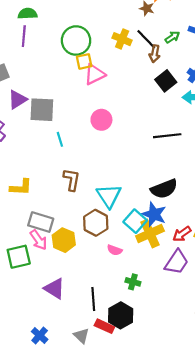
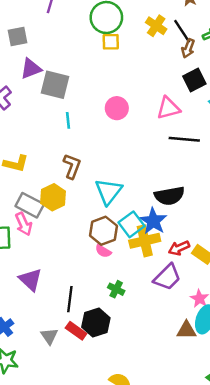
pink triangle: (95, 74) -> (168, 108), moved
brown hexagon: (96, 223) -> (103, 231), moved
yellow hexagon: (64, 240) -> (53, 197), moved

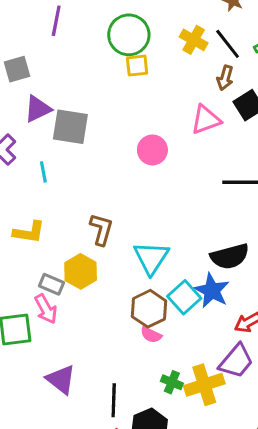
brown arrow: (188, 48) -> (225, 78), moved
pink triangle: (168, 108) -> (206, 120), moved
cyan line: (68, 120) -> (43, 172), moved
gray rectangle: (30, 205) -> (52, 284), size x0.7
yellow cross: (145, 241) -> (204, 385), moved

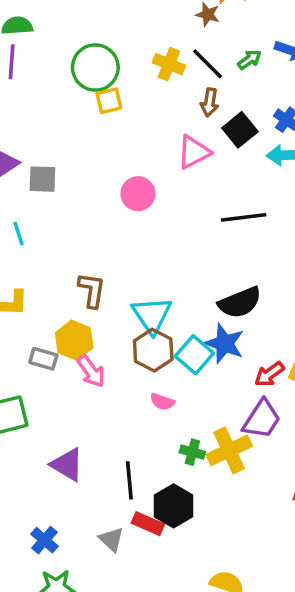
gray square: (70, 127) -> (42, 179), size x0.7
pink arrow: (46, 309) -> (91, 371), moved
brown hexagon: (149, 309) -> (153, 350), moved

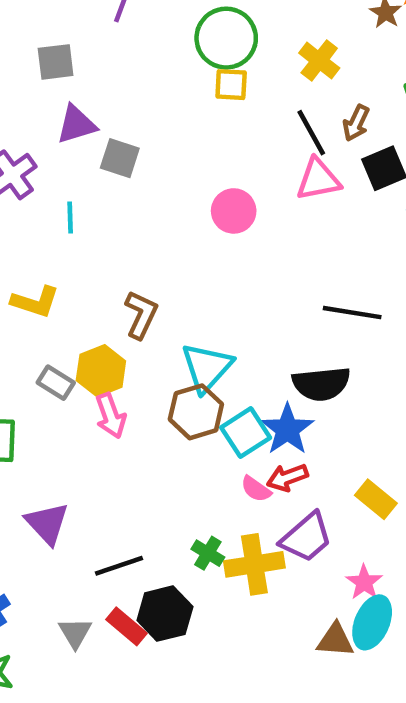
black line: (208, 64) -> (311, 133), moved
black line: (244, 217) -> (352, 313), moved
red arrow: (269, 374) -> (287, 477), moved
pink semicircle: (162, 402) -> (256, 489), moved
black line: (129, 480) -> (119, 566), turned 60

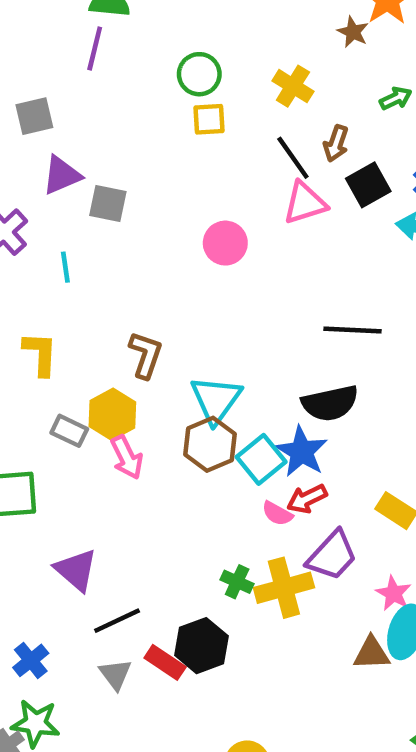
green circle: (226, 38) -> (199, 74), size x0.7
yellow L-shape: (35, 302) -> (40, 354), turned -99
black line: (119, 566) -> (117, 621), moved

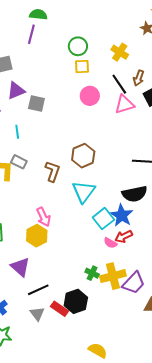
pink circle: (225, 243) -> (90, 96), moved
yellow hexagon: (112, 414) -> (37, 236), moved
gray rectangle: (69, 431) -> (19, 162), moved
brown hexagon: (210, 444) -> (83, 156), moved
purple trapezoid: (332, 556) -> (134, 283), moved

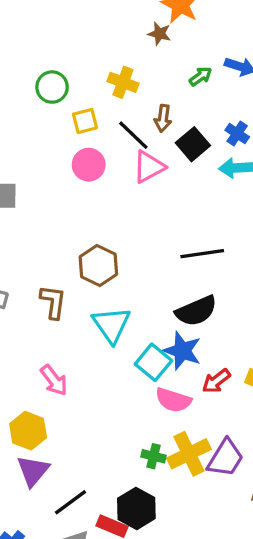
yellow square: (82, 66) -> (85, 121), moved
yellow hexagon: (37, 236) -> (28, 431), moved
red arrow: (124, 236) -> (216, 381), moved
pink semicircle: (110, 243) -> (173, 400), size x1.5
purple triangle: (20, 267) -> (33, 471), turned 40

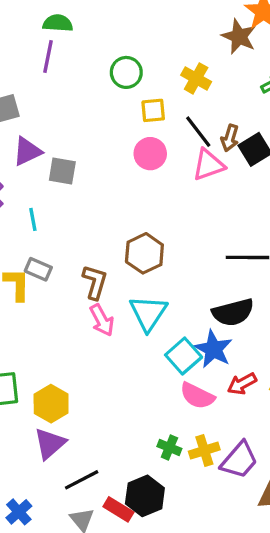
brown star: (159, 34) -> (239, 37), size x1.5
brown arrow: (163, 118) -> (230, 138), moved
pink arrow: (54, 380) -> (102, 320), moved
yellow cross: (189, 454) -> (204, 451), size x0.7

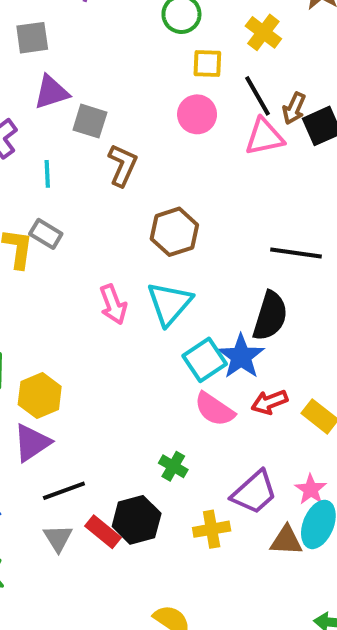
brown L-shape: (95, 282) -> (123, 165), moved
black semicircle: (233, 312) -> (270, 316), turned -66
yellow cross: (204, 451) -> (212, 529), moved

